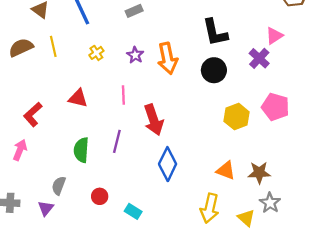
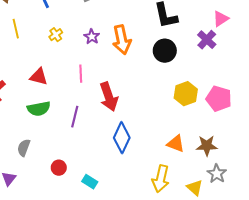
pink pentagon: (275, 107) -> (219, 99), moved
green semicircle: (81, 150) -> (39, 109), moved, turned -105
gray semicircle: (59, 186) -> (24, 148), moved

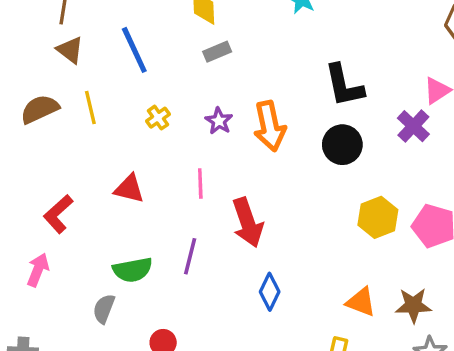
green semicircle: (39, 109) -> (133, 270), moved
blue diamond: (122, 138) -> (270, 292), size x0.7

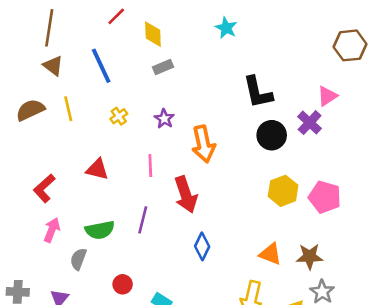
orange arrow: (270, 126) -> (203, 144), moved
black circle: (342, 145) -> (272, 135), moved
pink arrow: (38, 270) -> (52, 230), moved

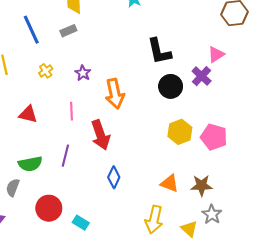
gray rectangle: (163, 67) -> (68, 31), moved
red circle: (123, 284) -> (49, 208), size x1.6

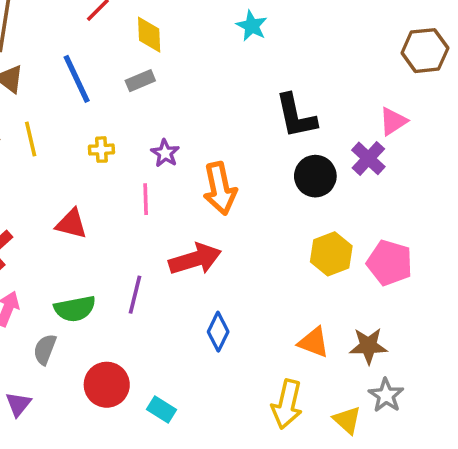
yellow cross: (46, 71) -> (101, 150), turned 32
pink line: (71, 111) -> (146, 199), moved
red arrow: (100, 135) -> (195, 259), turned -88

